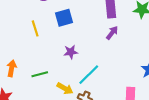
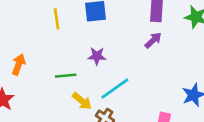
green line: (40, 74) -> (66, 76), moved

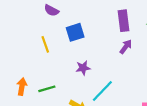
green line: (66, 76) -> (47, 89), moved

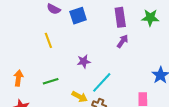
blue square: (75, 32) -> (78, 16), moved
orange arrow: (22, 87) -> (18, 78), moved

